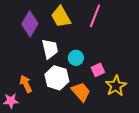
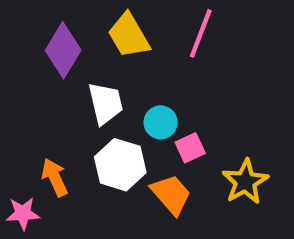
pink square: (98, 70) -> (190, 148), moved

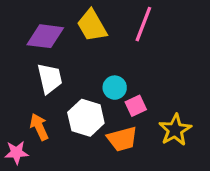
purple diamond: (63, 50) -> (45, 36), turned 66
white trapezoid: (105, 103) -> (50, 78), moved
orange trapezoid: (171, 194) -> (122, 139), turned 116

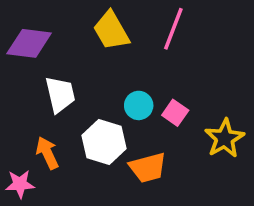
purple diamond: (45, 36) -> (29, 43), moved
pink square: (136, 106) -> (175, 113), moved, turned -30
yellow star: (175, 130) -> (225, 138), moved

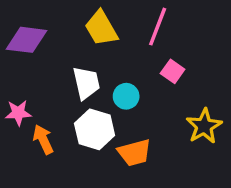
white trapezoid: (60, 95) -> (86, 83), moved
pink square: (175, 113) -> (173, 71), moved
pink star: (20, 184) -> (18, 113), moved

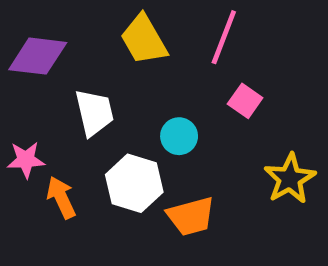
white trapezoid: (86, 83) -> (94, 113), moved

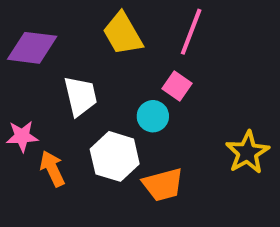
pink square: (245, 101) -> (177, 86), moved

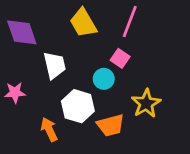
purple diamond: (32, 48) -> (22, 32), turned 64
yellow star: (247, 152) -> (146, 103), moved
orange arrow: (52, 169) -> (49, 129), moved

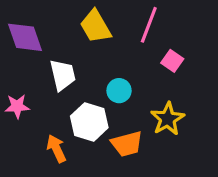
pink square: (120, 58) -> (172, 61), moved

